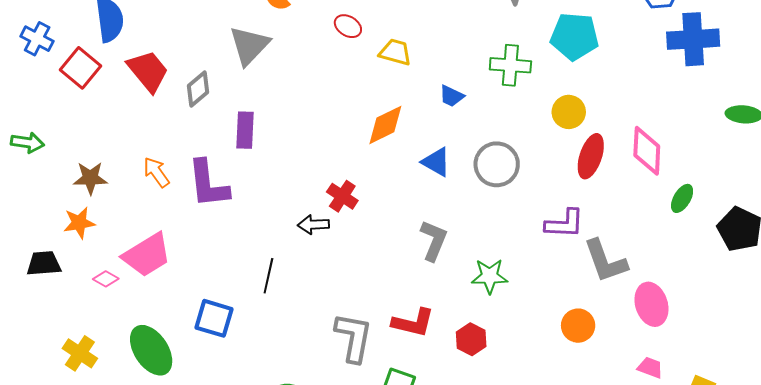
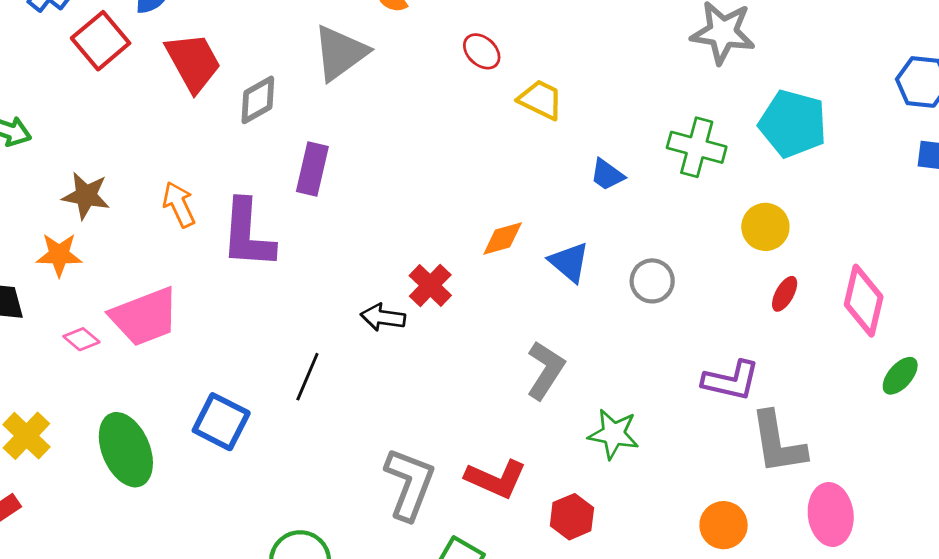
orange diamond: (385, 125) -> (503, 238), moved, size x0.7
red ellipse: (591, 156) -> (785, 294), size x0.6
gray circle: (497, 164) -> (652, 281), size x0.7

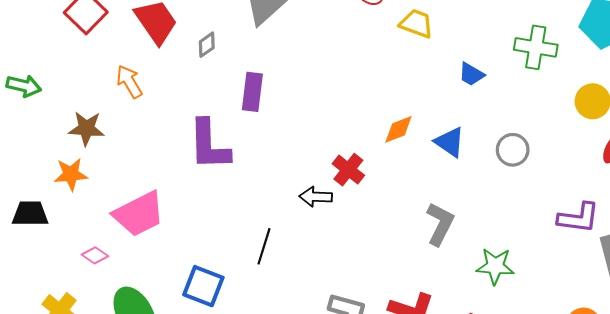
gray diamond: (258, 100) -> (207, 45), size x0.7
orange arrow: (179, 204) -> (129, 82), moved
pink diamond: (81, 339) -> (95, 255), moved

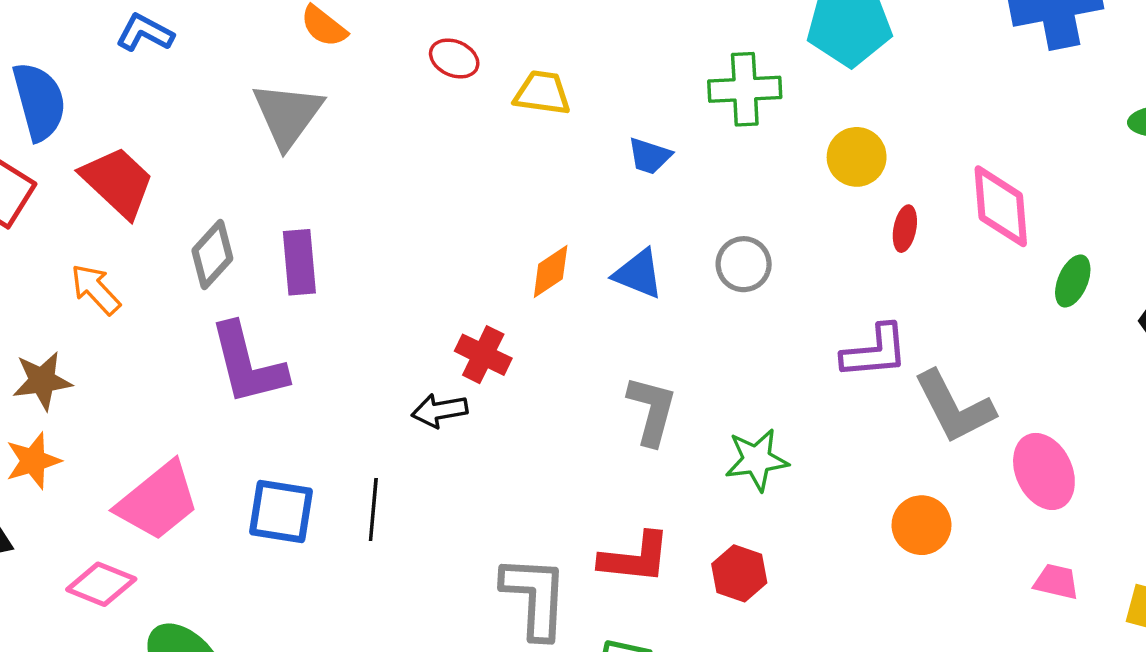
gray diamond: (207, 45) -> (212, 254), moved, size x1.5
pink diamond: (95, 255) -> (101, 584), size x1.5
blue square: (203, 286) -> (281, 512), moved

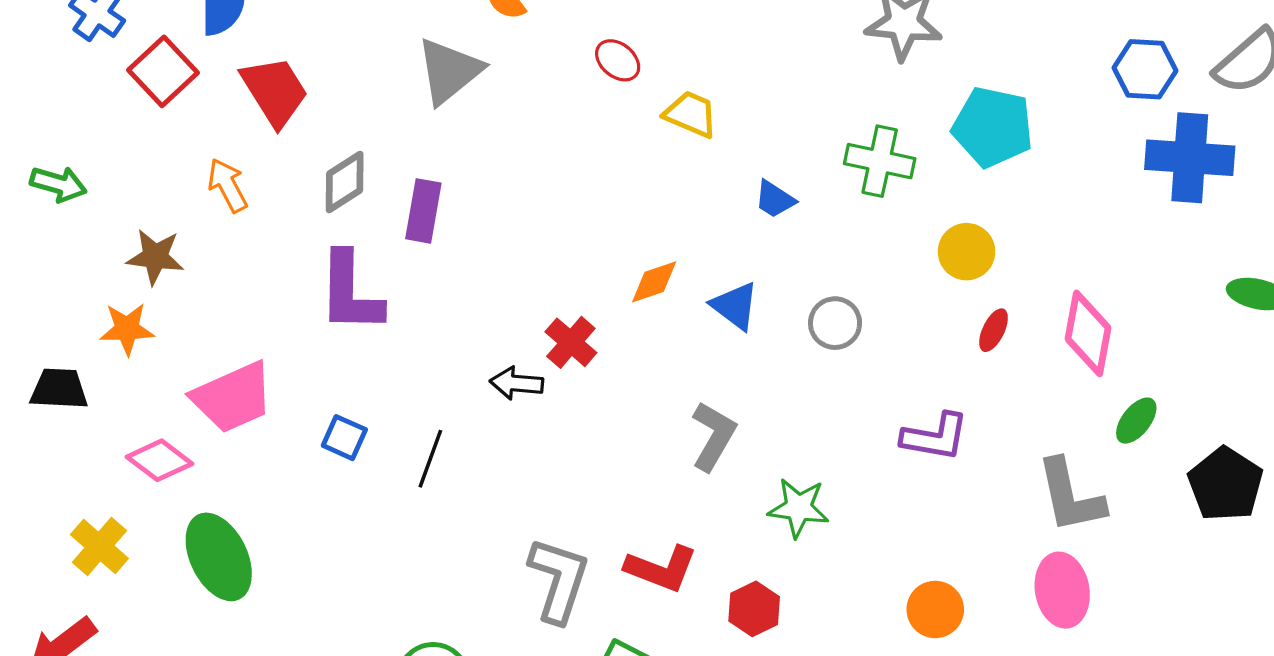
gray L-shape: (954, 407) -> (1070, 496), moved
blue square: (281, 512) -> (344, 438), size x0.7

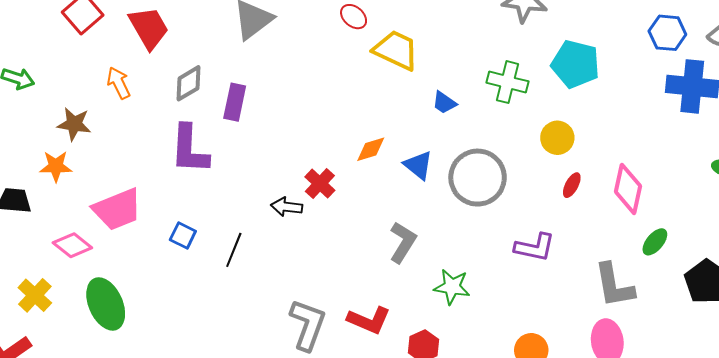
yellow trapezoid: (691, 114) -> (396, 50), size x1.4
gray circle: (835, 323) -> (478, 178), size x1.8

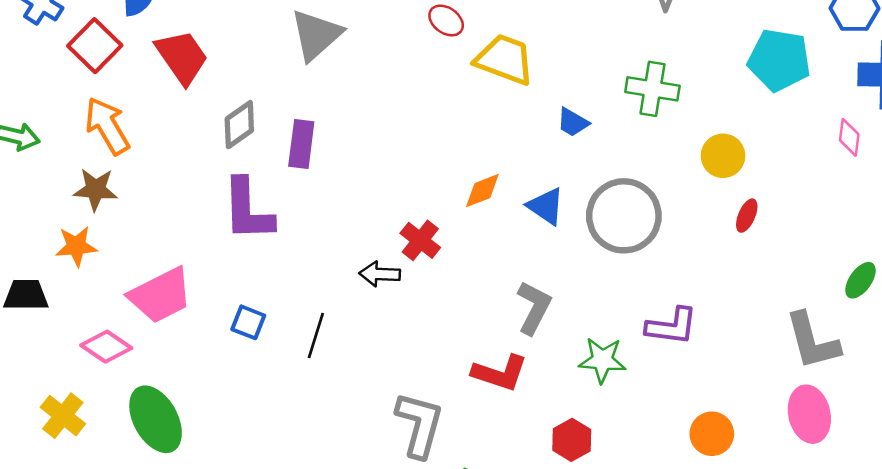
cyan pentagon: (576, 64) -> (779, 60), moved
orange arrow: (119, 83) -> (107, 126), moved, size x1.4
pink diamond: (628, 189) -> (849, 137), moved, size x0.6
purple L-shape: (535, 247) -> (672, 326), moved
red L-shape: (369, 320) -> (500, 373), moved

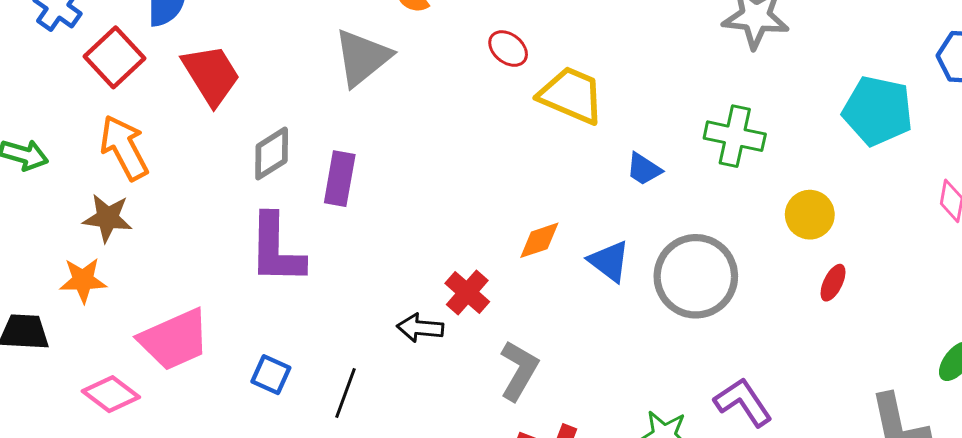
gray L-shape: (534, 308) -> (519, 370), moved
purple L-shape: (672, 326) -> (743, 402), turned -134

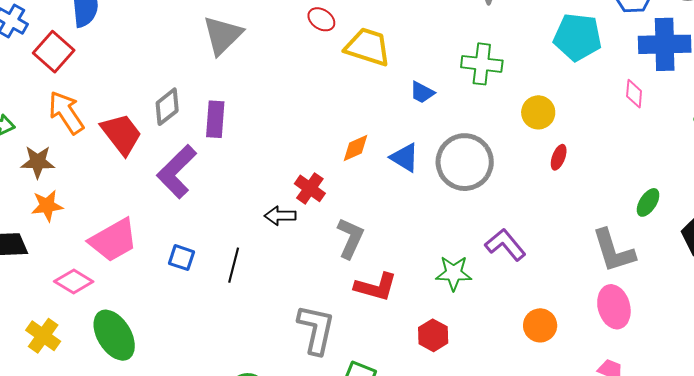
red trapezoid: (211, 75) -> (121, 134), moved
brown star: (108, 218) -> (38, 162), moved
purple L-shape: (276, 249) -> (177, 172), turned 50

